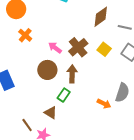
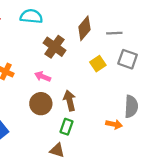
brown cross: (78, 47) -> (55, 47), moved
yellow square: (104, 49) -> (98, 64), turned 32

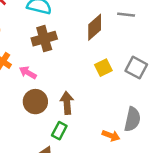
gray line: (114, 33) -> (126, 15), moved
brown cross: (55, 47) -> (44, 39), moved, turned 30
pink arrow: (43, 77) -> (28, 73), moved

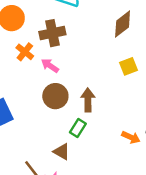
brown cross: (44, 39) -> (52, 33), moved

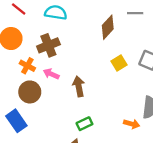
brown circle: (55, 96) -> (30, 92), moved
brown arrow: (88, 100) -> (79, 86), moved
green rectangle: (78, 128) -> (84, 124), turned 42

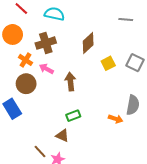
brown diamond: (108, 27) -> (88, 43), moved

